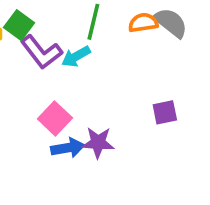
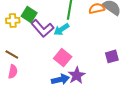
pink square: (55, 118) -> (63, 58), moved
purple star: (98, 143) -> (77, 75), turned -30

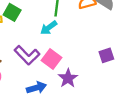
purple L-shape: (42, 28) -> (27, 55), moved
blue arrow: (60, 79) -> (36, 88), moved

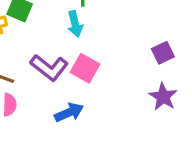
cyan arrow: (49, 28) -> (75, 24), turned -60
purple star: (68, 78) -> (163, 97), moved

